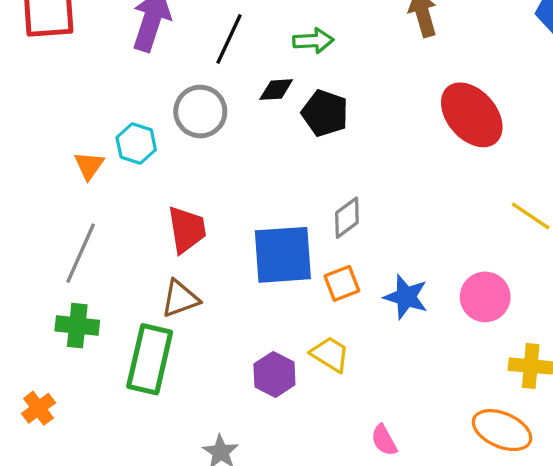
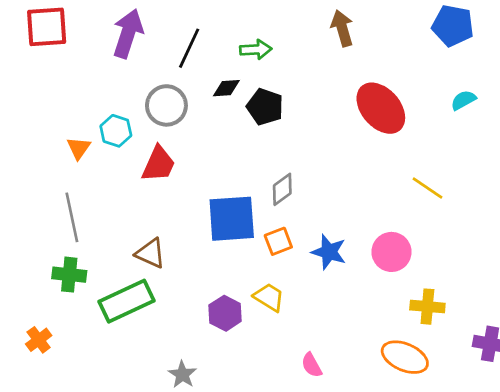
red trapezoid: (187, 229) -> (158, 164), moved, turned 33
gray line: (81, 253) -> (72, 217), turned -36
brown triangle: (180, 299) -> (150, 253), turned 44
green rectangle: (150, 359) -> (127, 301), turned 52

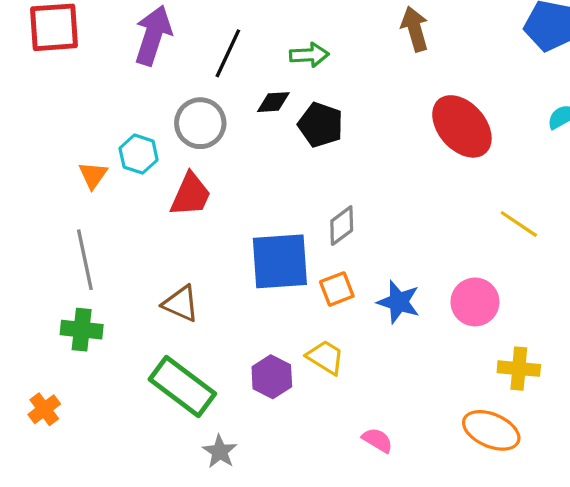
green rectangle: (127, 301) -> (182, 386), moved, turned 62
pink semicircle: (312, 365) -> (377, 440), turned 150

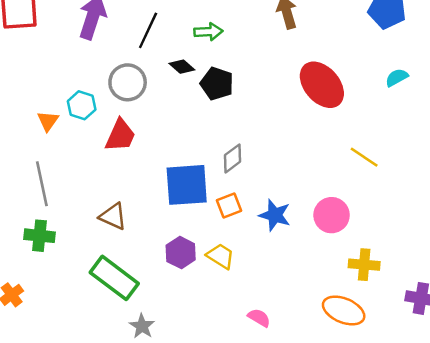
black diamond: (273, 102) -> (182, 67), turned 45
purple hexagon: (272, 377) -> (181, 253), moved

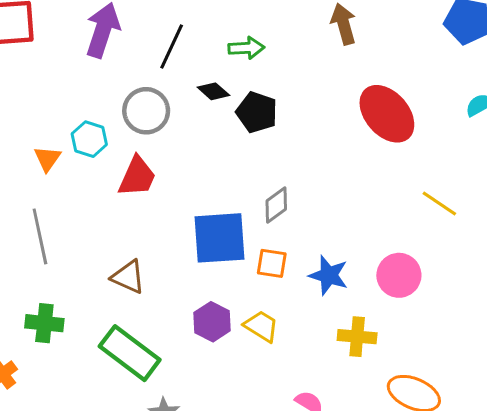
orange square: (229, 205) -> (272, 263), turned 30
green cross: (39, 236) -> (44, 323), moved
yellow cross: (364, 265) -> (357, 337), moved

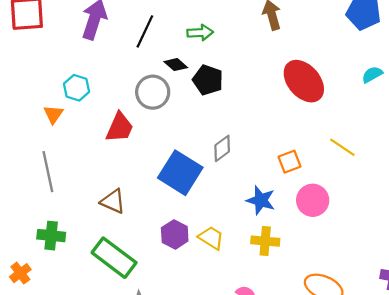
gray circle: (146, 111) -> (153, 92), moved
cyan hexagon: (89, 139) -> (77, 88), moved
blue square: (219, 238) -> (180, 173), turned 36
orange square: (272, 263) -> (289, 162), moved, turned -30
yellow cross: (357, 337) -> (265, 241), moved

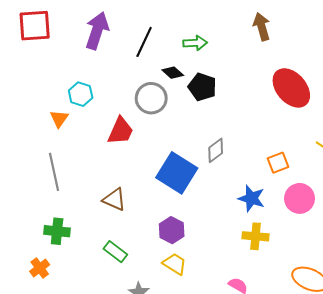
yellow trapezoid: (211, 238) -> (175, 264), moved
green rectangle: (114, 258) -> (115, 252), size x0.6
orange cross: (20, 273) -> (40, 268), moved

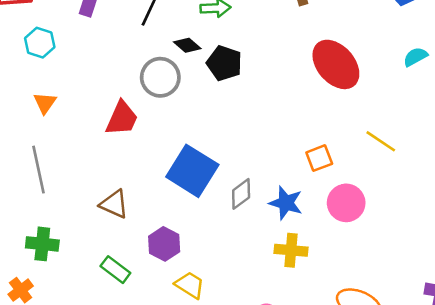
cyan hexagon: (81, 94) -> (40, 43), moved
gray diamond: (216, 150) -> (241, 194), moved
purple hexagon: (172, 230) -> (164, 244), moved

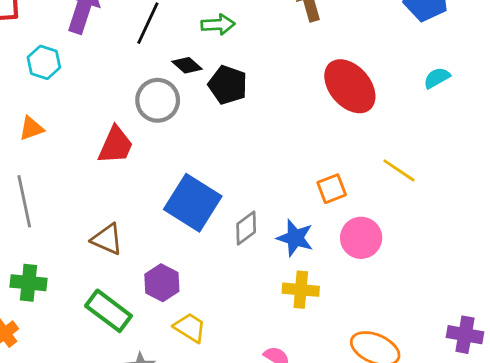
cyan hexagon: (40, 43) -> (44, 62), moved
orange triangle: (45, 103) -> (31, 128), turned 35
green rectangle: (115, 270) -> (109, 311), size x1.4

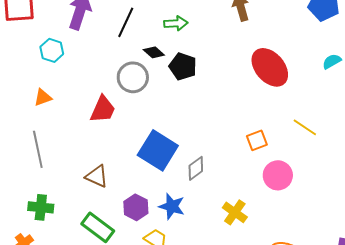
blue star: (295, 238) -> (172, 206), moved
yellow cross: (301, 290) -> (235, 212), turned 30

